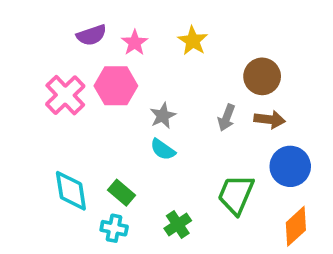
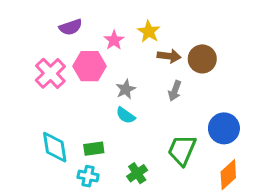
pink star: (135, 43) -> (114, 40), moved
brown arrow: (270, 120) -> (169, 56), moved
green rectangle: (122, 193) -> (94, 149), turned -48

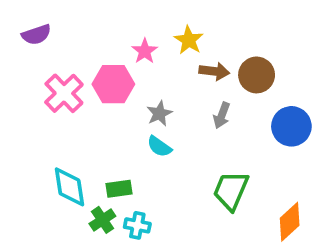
purple semicircle: (71, 27) -> (36, 35), moved
blue circle: (224, 128) -> (291, 126), moved
green cross: (137, 173) -> (102, 220), moved
cyan cross: (88, 176) -> (137, 225), moved

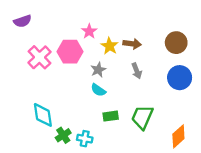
yellow star: (189, 40) -> (110, 46), moved
brown circle: (257, 75) -> (176, 43), moved
gray arrow: (222, 115) -> (137, 71), turned -42
green rectangle: (119, 189) -> (111, 116), moved

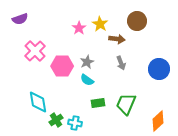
brown circle: (176, 43) -> (137, 21), moved
yellow star: (110, 46) -> (100, 24), moved
pink hexagon: (70, 52) -> (62, 66), moved

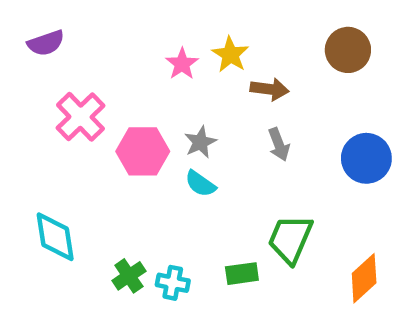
brown circle: (137, 21) -> (348, 50), moved
cyan diamond: (38, 102) -> (55, 237), moved
green rectangle: (98, 103) -> (242, 274), moved

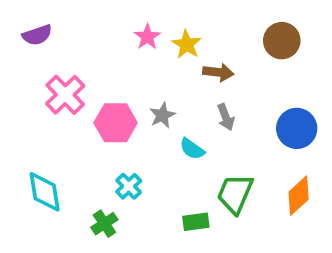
pink star: (182, 64) -> (147, 37), moved
cyan semicircle: (200, 184) -> (192, 149), moved
orange diamond: (364, 278) -> (299, 196), moved
cyan cross: (173, 283) -> (129, 186), moved, turned 35

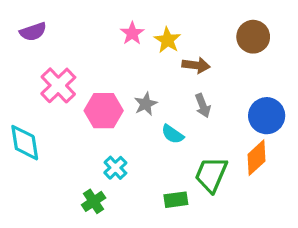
cyan diamond: (45, 192) -> (25, 143), moved
orange diamond: (299, 196) -> (257, 158), moved

